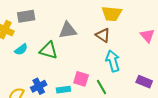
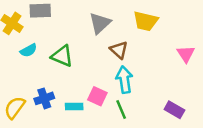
gray triangle: (68, 30) -> (100, 23), moved, turned -42
brown triangle: (103, 35) -> (119, 50), moved
cyan arrow: (113, 61) -> (124, 80), moved

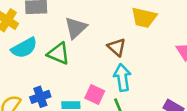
gray triangle: (100, 23) -> (76, 28), moved
cyan semicircle: (29, 50) -> (24, 48), size x1.5

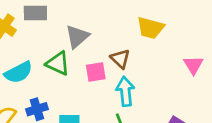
cyan semicircle: (24, 48) -> (18, 72), moved
pink square: (95, 95) -> (96, 72), moved, turned -36

